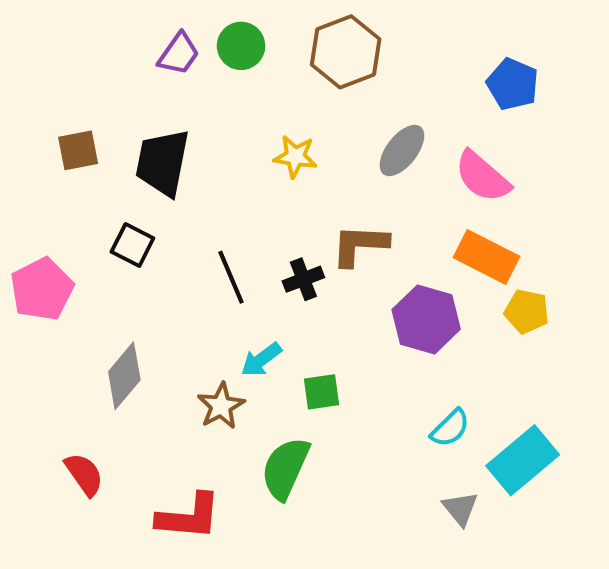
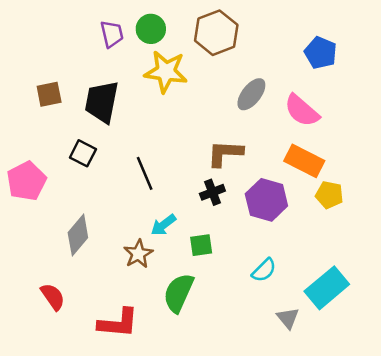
purple trapezoid: (179, 54) -> (112, 34), turned -48
yellow star: (295, 157) -> (166, 72), moved, size x1.6
black cross: (303, 279) -> (212, 192), moved
cyan semicircle: (450, 428) -> (264, 270), moved

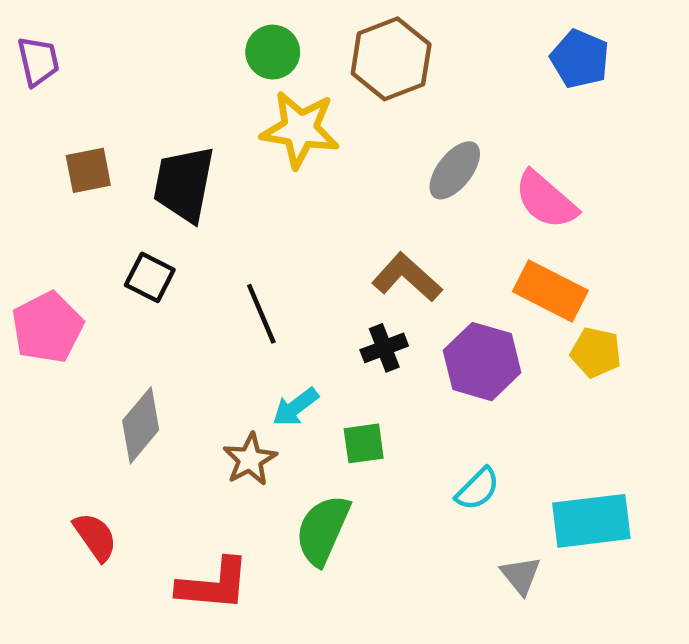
purple trapezoid: (112, 34) -> (38, 61), moved
blue pentagon: (321, 53) -> (580, 59), moved
brown L-shape: (225, 153) -> (407, 277), turned 39
cyan rectangle: (327, 288) -> (591, 521), turned 33

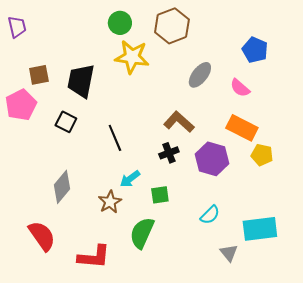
blue pentagon: (580, 59) -> (255, 50), moved
pink semicircle: (546, 200) -> (240, 88), size x0.7
pink pentagon: (47, 327) -> (21, 105), moved
red semicircle: (95, 537) -> (42, 236), size x1.4

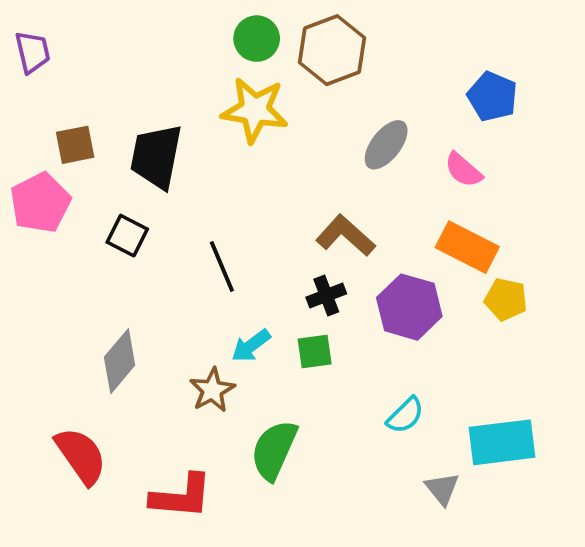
green circle: (120, 23) -> (257, 39), moved
green square: (160, 195) -> (315, 351), moved

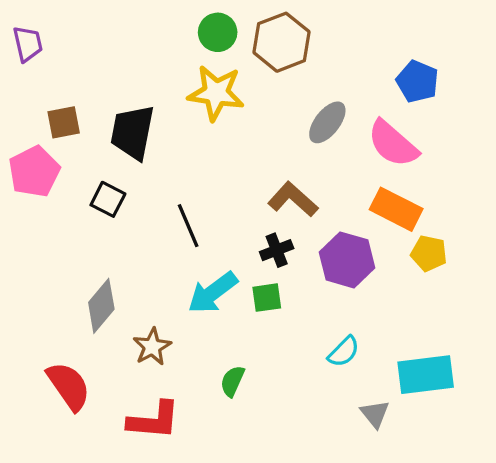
pink semicircle: (463, 170) -> (393, 144), size x1.6
cyan arrow: (251, 346) -> (213, 293), size x1.5
brown star: (212, 390) -> (152, 347), moved
green semicircle: (274, 450) -> (232, 381), size x0.6

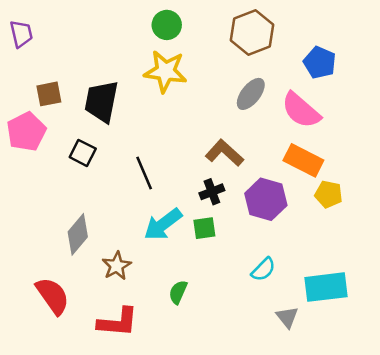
brown hexagon: (281, 42) -> (252, 32), moved

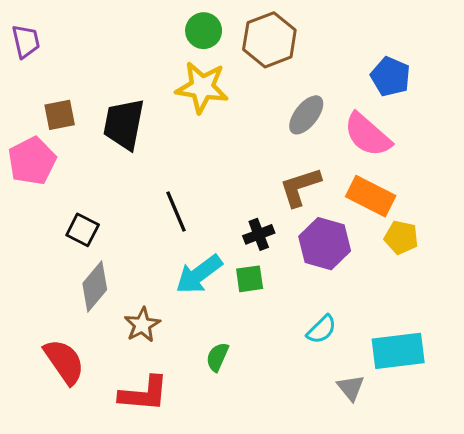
brown hexagon: (252, 32) -> (269, 40), moved
black square: (83, 153) -> (83, 230), moved
brown L-shape: (224, 153) -> (300, 187), moved, turned -60

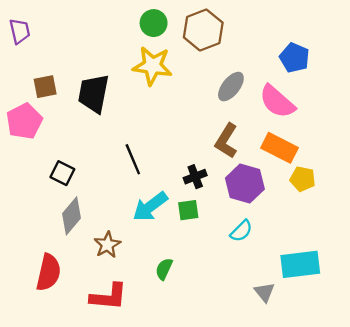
brown L-shape: (300, 187) -> (226, 141), turned -40
cyan semicircle: (322, 329) -> (241, 231), moved
red semicircle: (64, 362) -> (49, 272), turned 48

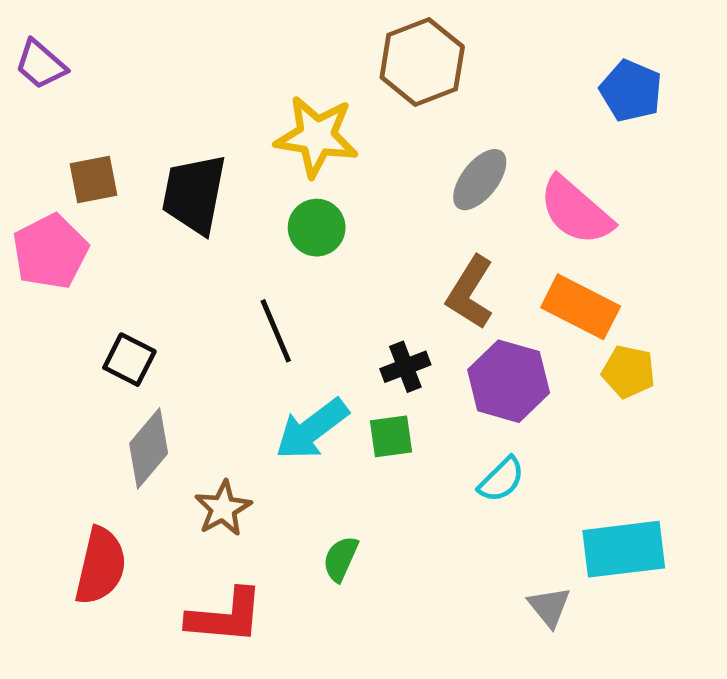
green circle: (154, 23) -> (317, 228), moved
purple trapezoid: (20, 31) -> (41, 64), turned 144
blue pentagon: (294, 58) -> (631, 91), moved

